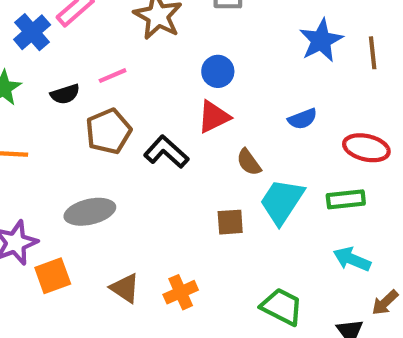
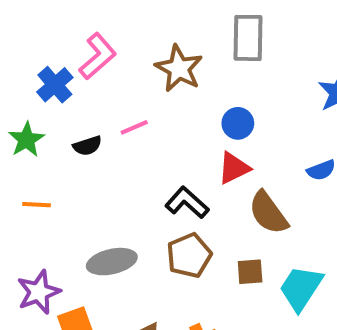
brown pentagon: (108, 131) -> (189, 255), moved
brown semicircle: (249, 162) -> (268, 213), size x1.6
cyan trapezoid: (282, 201) -> (301, 288), moved

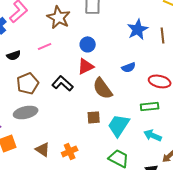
pink line: (134, 127) -> (45, 46), moved
brown pentagon: (189, 255) -> (28, 83), moved

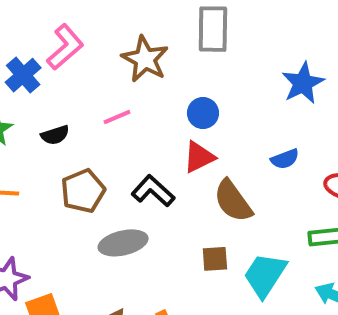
gray ellipse: (26, 112) -> (123, 243), moved

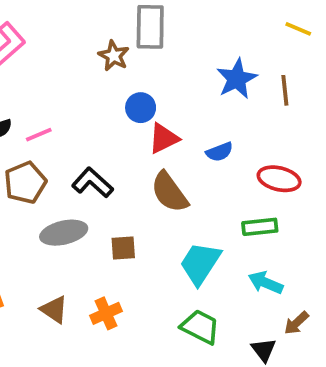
brown star: (145, 59) -> (114, 56), moved, size x0.7
pink line: (117, 117) -> (39, 135), moved
red triangle: (199, 157) -> (164, 138), moved
brown square: (215, 259) -> (123, 248), moved

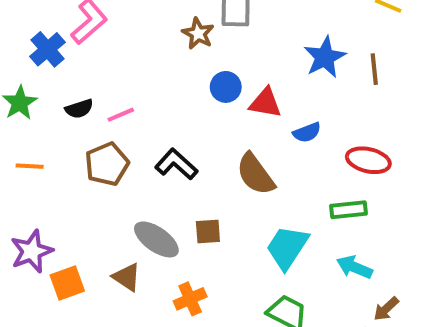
red triangle: (164, 138) -> (265, 103), moved, turned 36
gray ellipse: (64, 233) -> (156, 239), moved, turned 48
brown triangle: (54, 310) -> (127, 277), moved

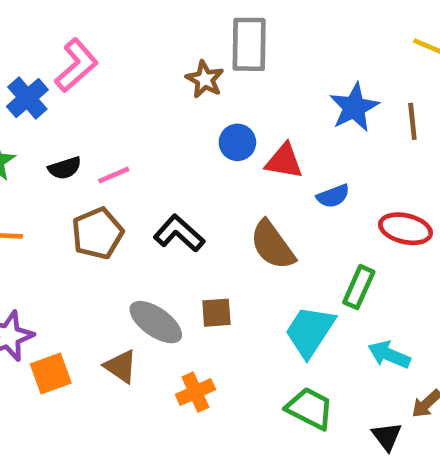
green rectangle: (349, 210) -> (359, 287), moved, turned -60

